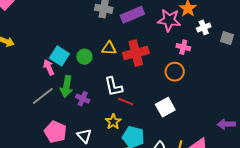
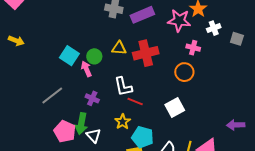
pink arrow: (49, 67) -> (86, 69), moved
green arrow: (66, 87) -> (81, 124), moved

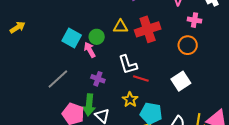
yellow arrow: (16, 41) -> (18, 27), turned -49

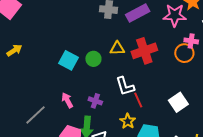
orange circle: (188, 45) -> (184, 53), moved
pink arrow: (90, 50) -> (67, 100), moved
red line: (141, 78) -> (138, 100), turned 49
gray line: (58, 79) -> (36, 115), moved

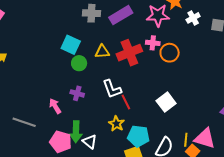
pink cross: (191, 41) -> (153, 43), moved
cyan square: (69, 60) -> (71, 45), moved
purple cross: (95, 101) -> (77, 93), moved
gray line: (36, 115) -> (24, 122), turned 65

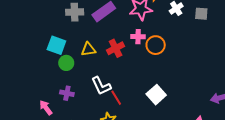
red cross: (129, 53) -> (116, 48), size x0.7

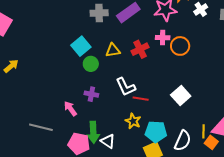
cyan square: (56, 45) -> (81, 46), turned 30
red line: (116, 98) -> (141, 99), turned -49

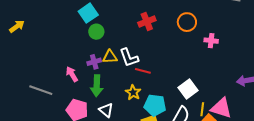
pink cross: (163, 38) -> (211, 41), moved
yellow triangle: (113, 50) -> (110, 57), moved
purple cross: (91, 94) -> (94, 62), turned -32
white square: (181, 95) -> (188, 89), moved
green arrow: (93, 132) -> (97, 86), moved

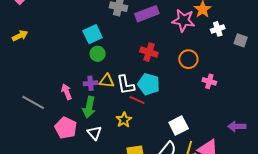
red cross: (147, 21) -> (149, 52), turned 30
cyan pentagon: (155, 105) -> (149, 84), moved

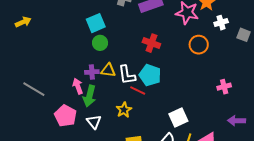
orange circle: (188, 59) -> (199, 45), moved
pink cross: (209, 81) -> (224, 87), moved, turned -32
pink arrow: (66, 92) -> (78, 86), moved

